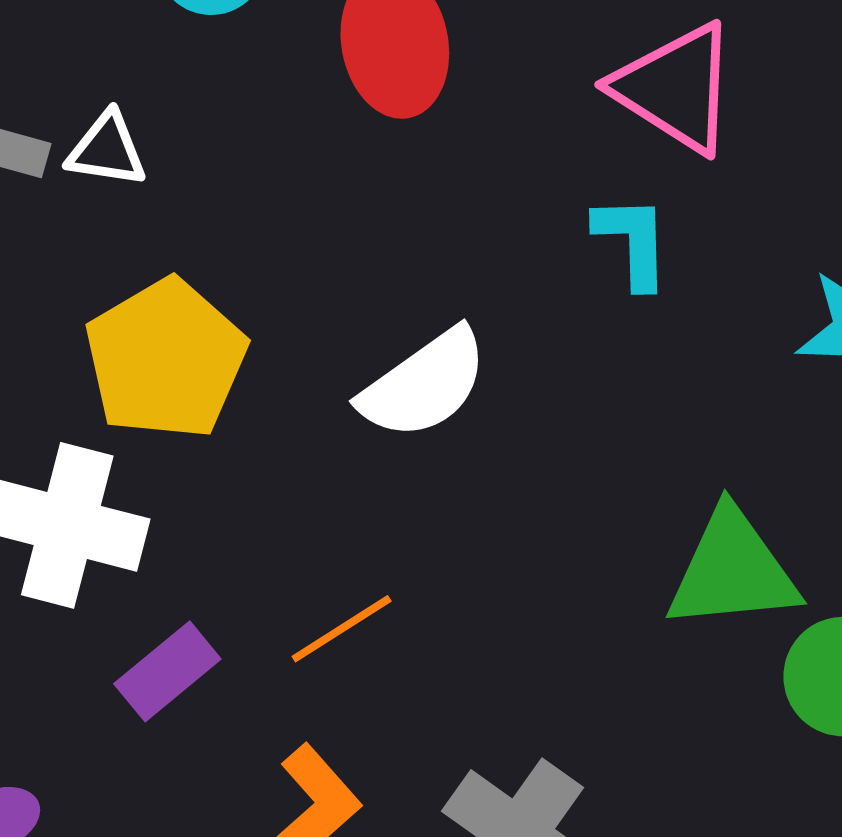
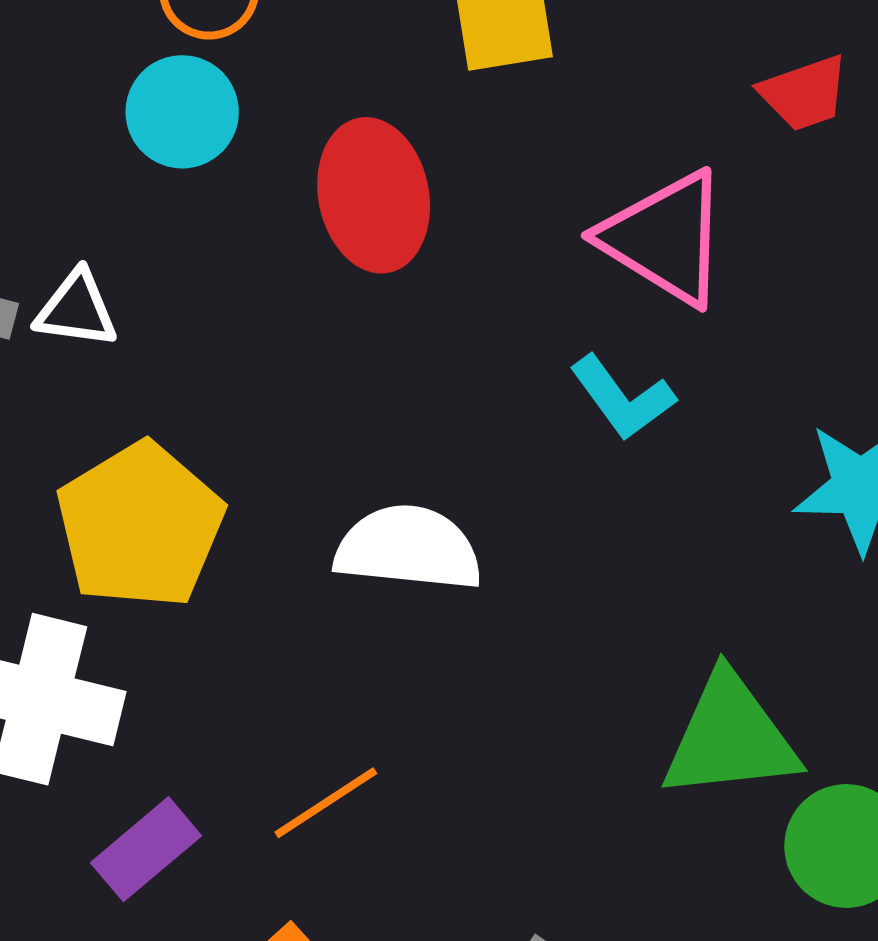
cyan L-shape: (632, 241) -> (622, 398), turned 146
white semicircle: (424, 384) -> (408, 548), turned -138

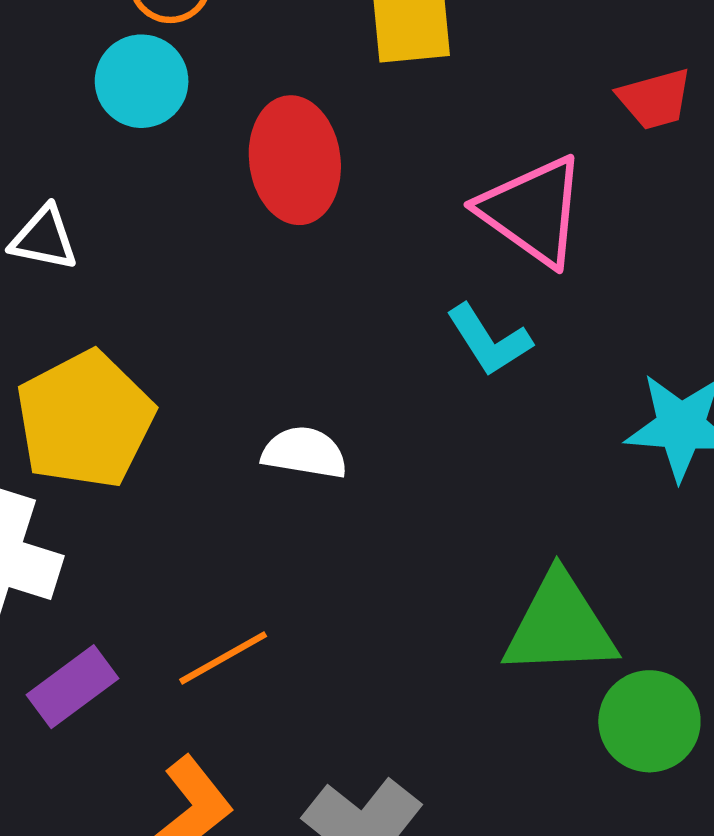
white semicircle: (408, 548) -> (305, 453), size x0.7

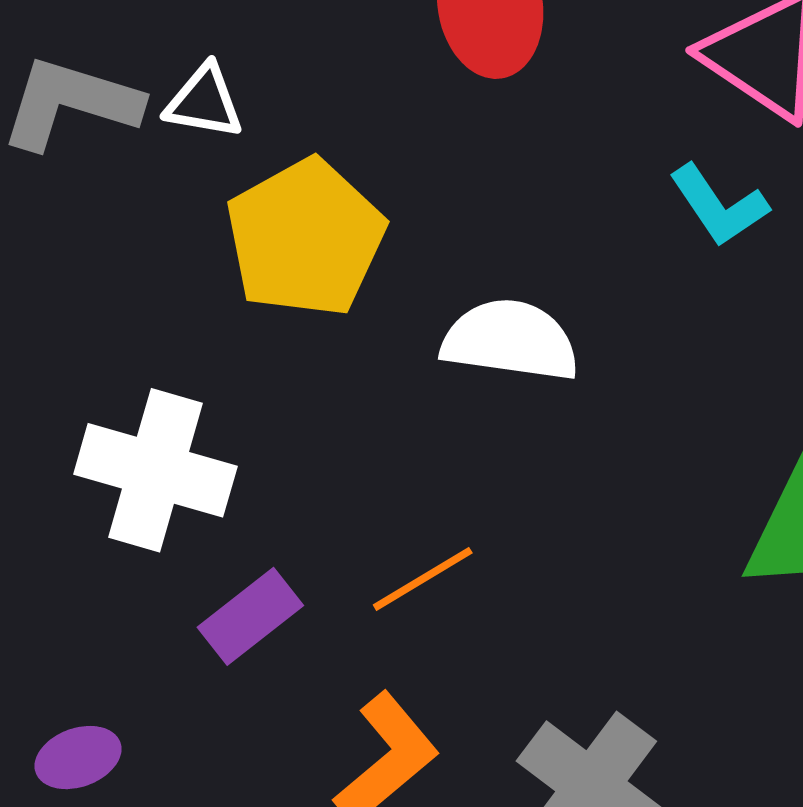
yellow pentagon: (85, 420) -> (305, 238), moved
white semicircle: (305, 453) -> (510, 340), size x1.4

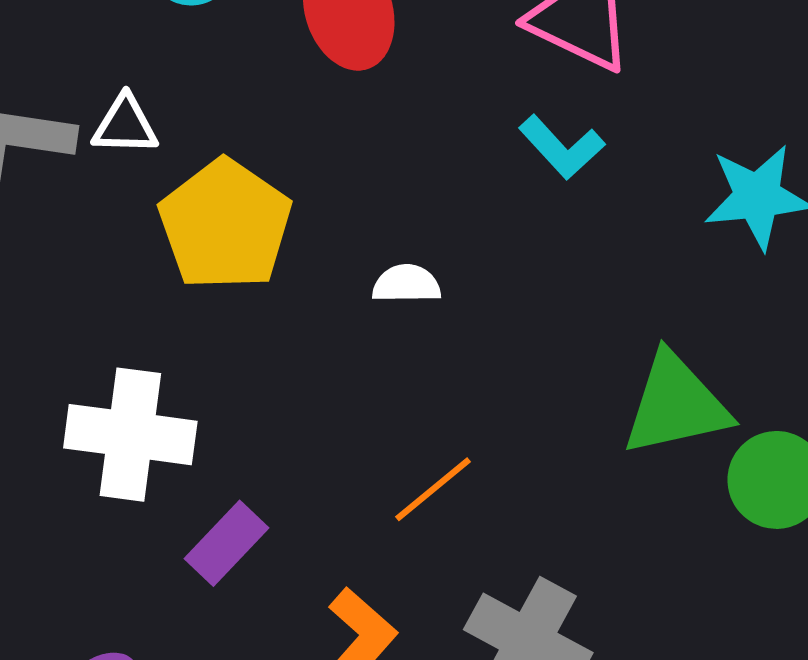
white semicircle: (510, 340) -> (406, 284), size x0.6
orange line: (423, 579) -> (433, 489), moved

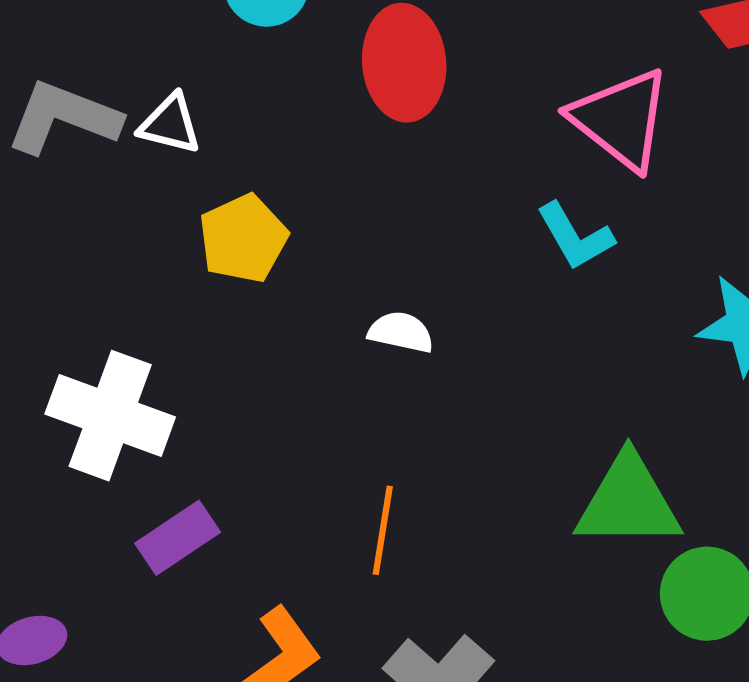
yellow pentagon: (225, 225) -> (243, 239), size x0.7
orange line: (433, 489) -> (383, 530), turned -54

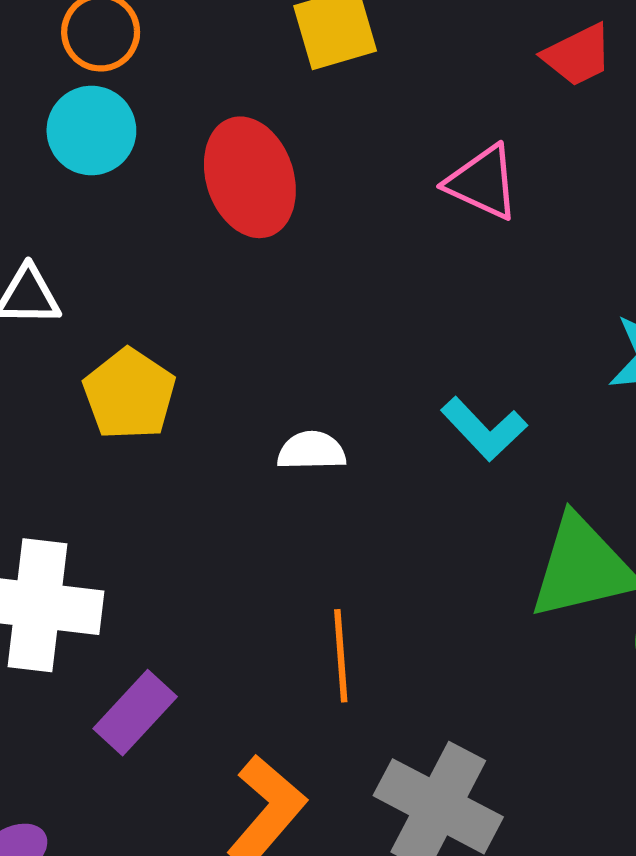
pink triangle: (621, 119) -> (483, 182), size x0.7
cyan L-shape: (575, 236) -> (484, 429), moved

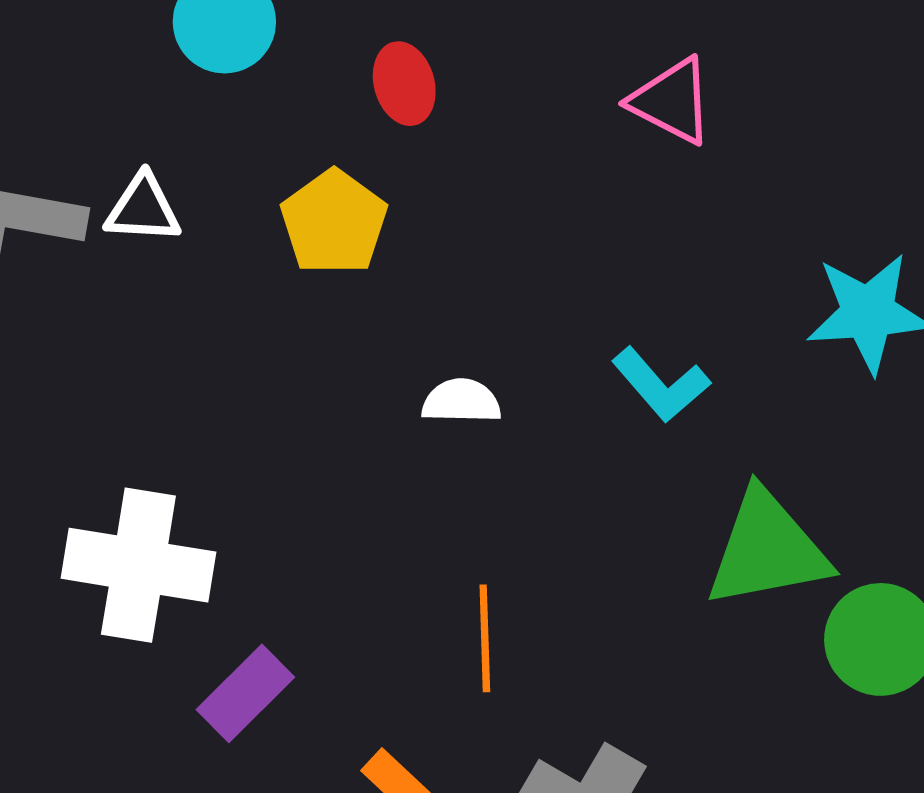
red ellipse: (250, 177) -> (404, 84), size x0.6
yellow pentagon: (129, 394) -> (334, 222), moved

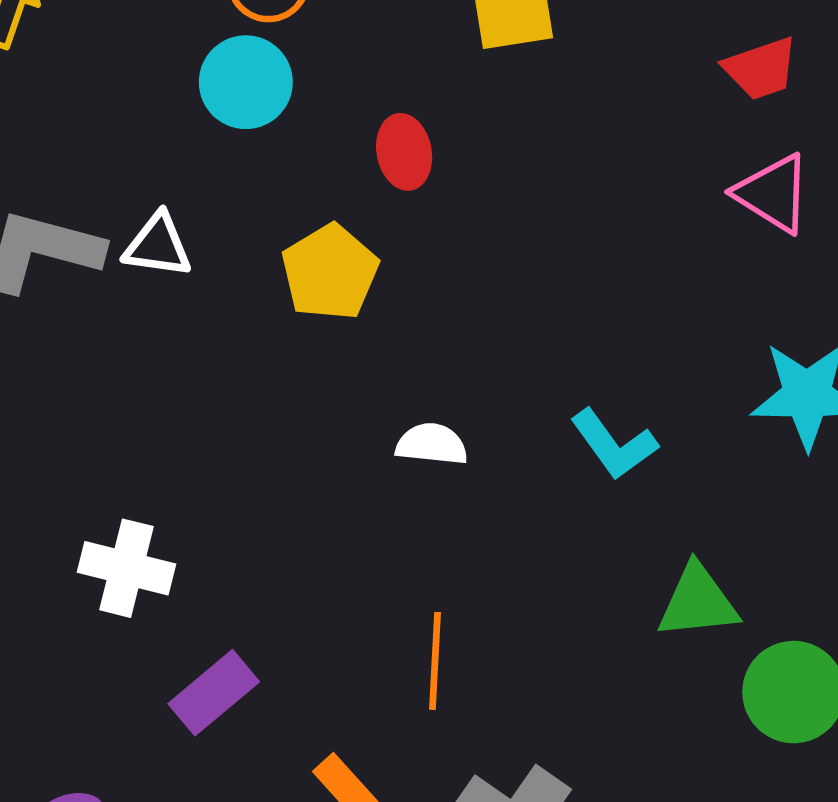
pink triangle: (672, 101) -> (773, 194), moved
green triangle: (767, 549) -> (698, 602), size x0.7
white cross: (138, 565) -> (126, 568), size x0.7

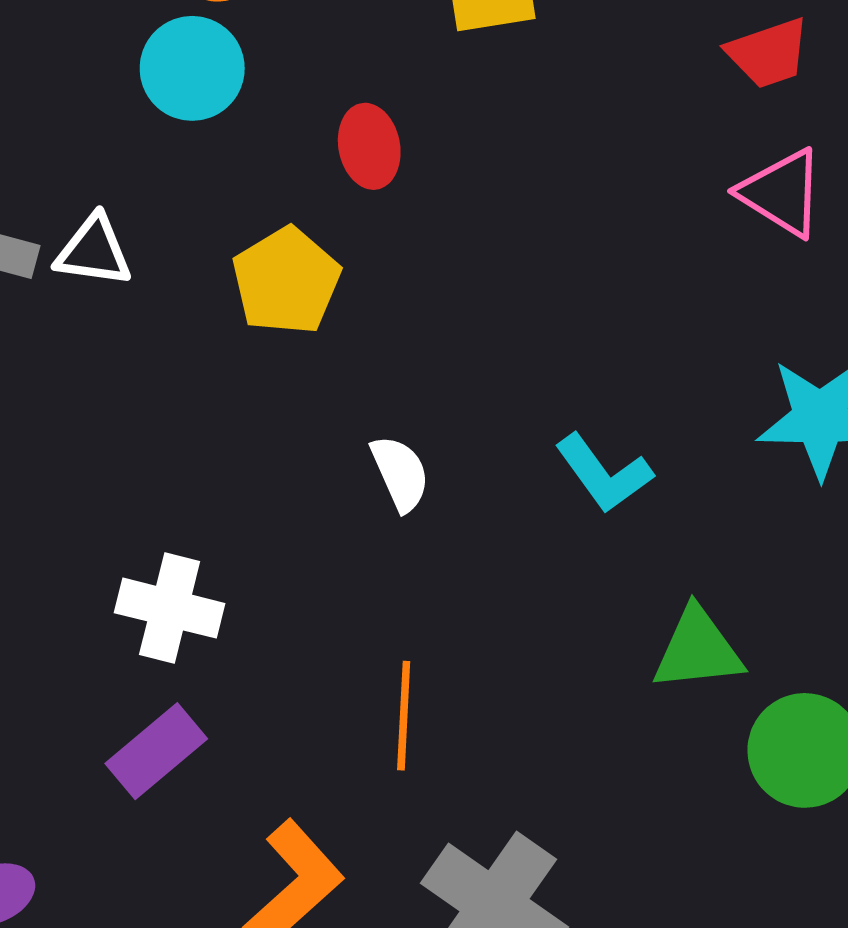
white semicircle: (432, 444) -> (400, 473), turned 60
white cross: (126, 568) -> (170, 608), moved

